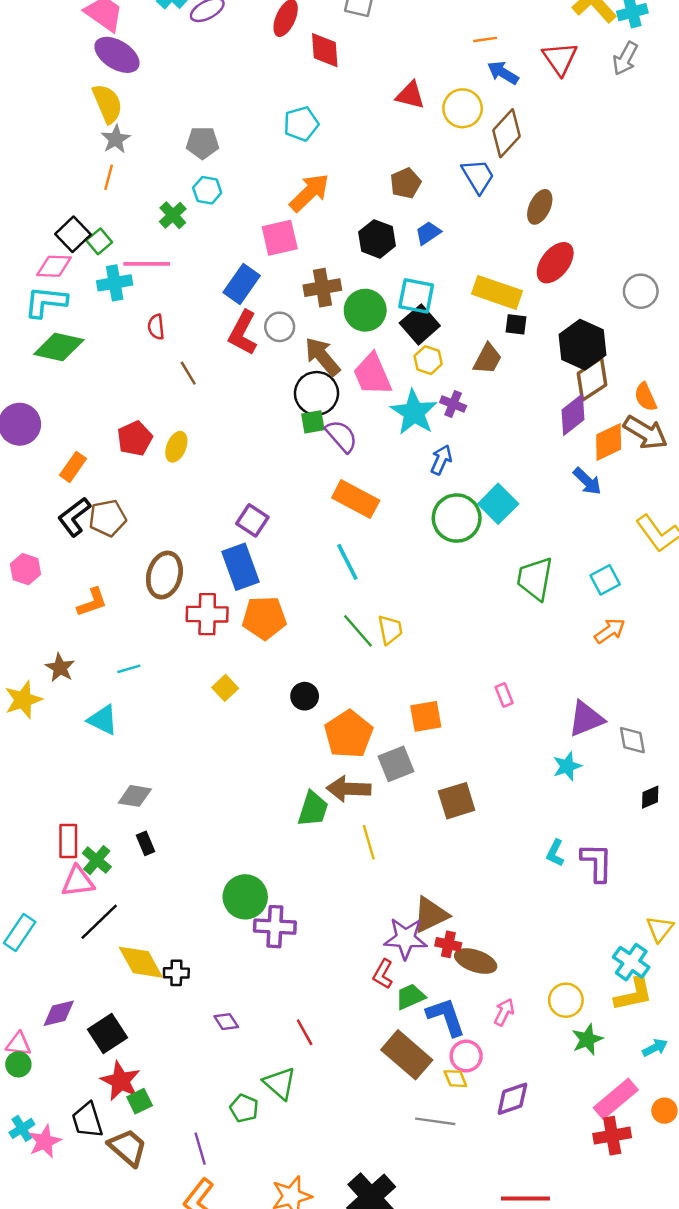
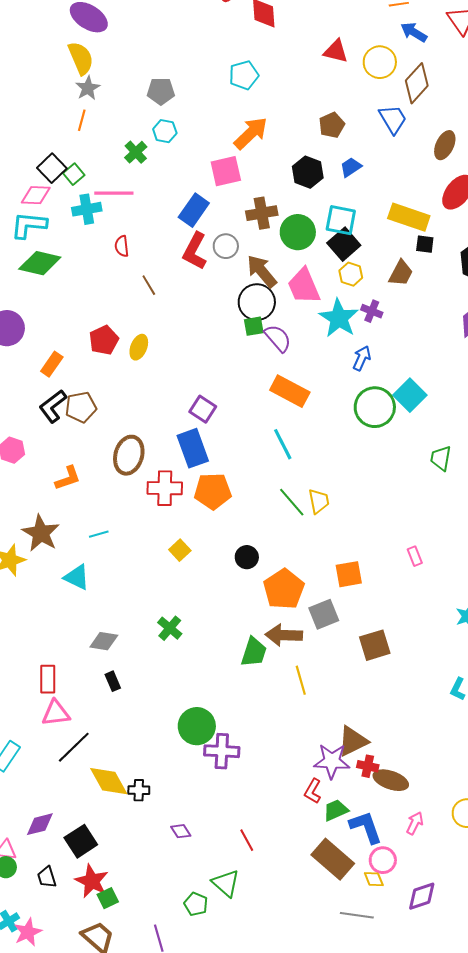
green trapezoid: (535, 579) -> (441, 458), size x0.7
brown star: (60, 668) -> (41, 533), size x1.5
green cross: (97, 860) -> (170, 628), moved
black trapezoid: (87, 1120) -> (47, 877), moved, size x0.7

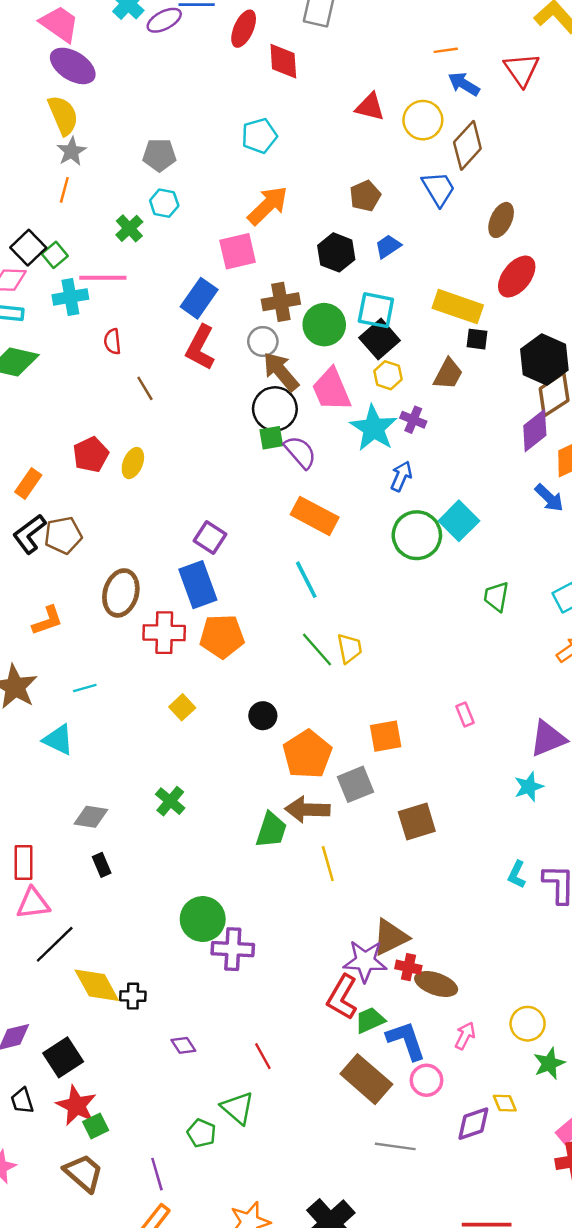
gray circle: (226, 246) -> (263, 341), moved
red L-shape: (313, 791) -> (342, 997), size x1.5
yellow diamond: (374, 879) -> (505, 1103), moved

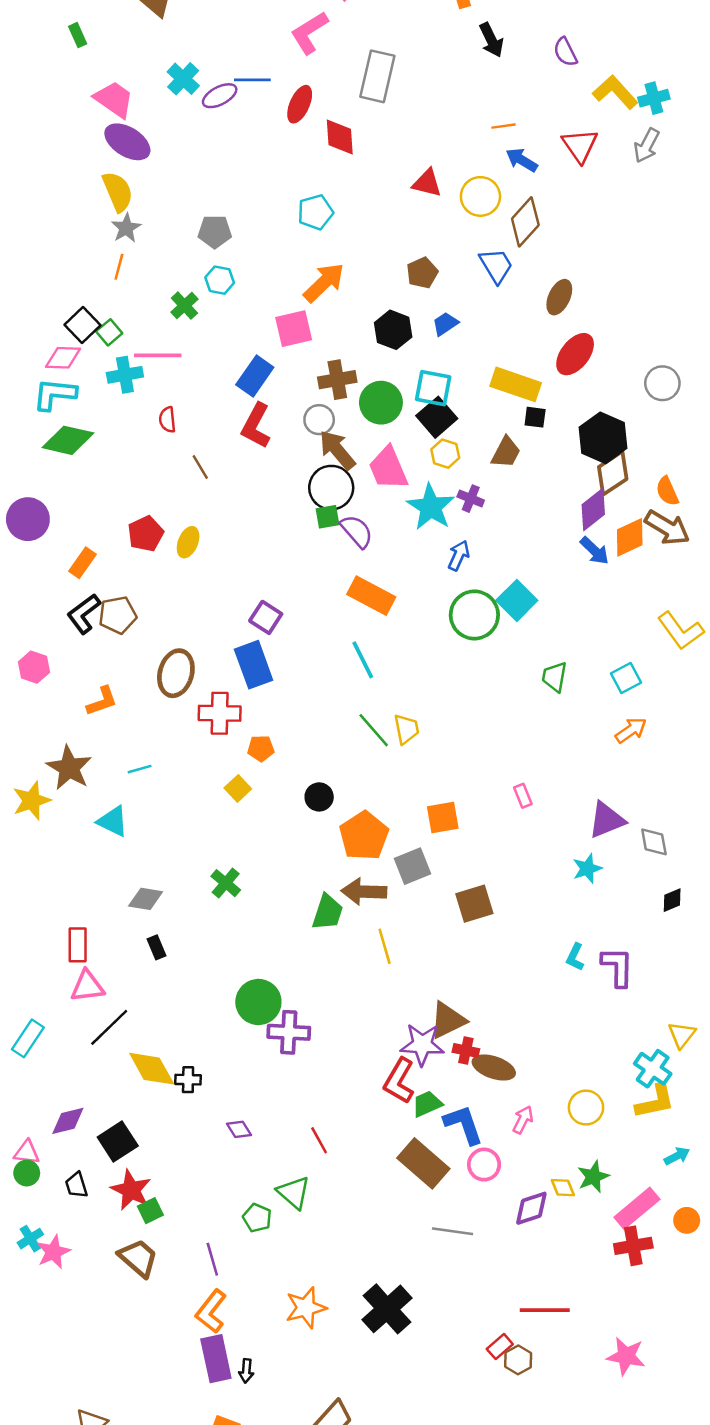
blue arrow: (549, 498) -> (594, 551), moved
orange pentagon: (222, 636) -> (261, 748), moved, size x0.6
green star: (549, 1063) -> (593, 1177), moved

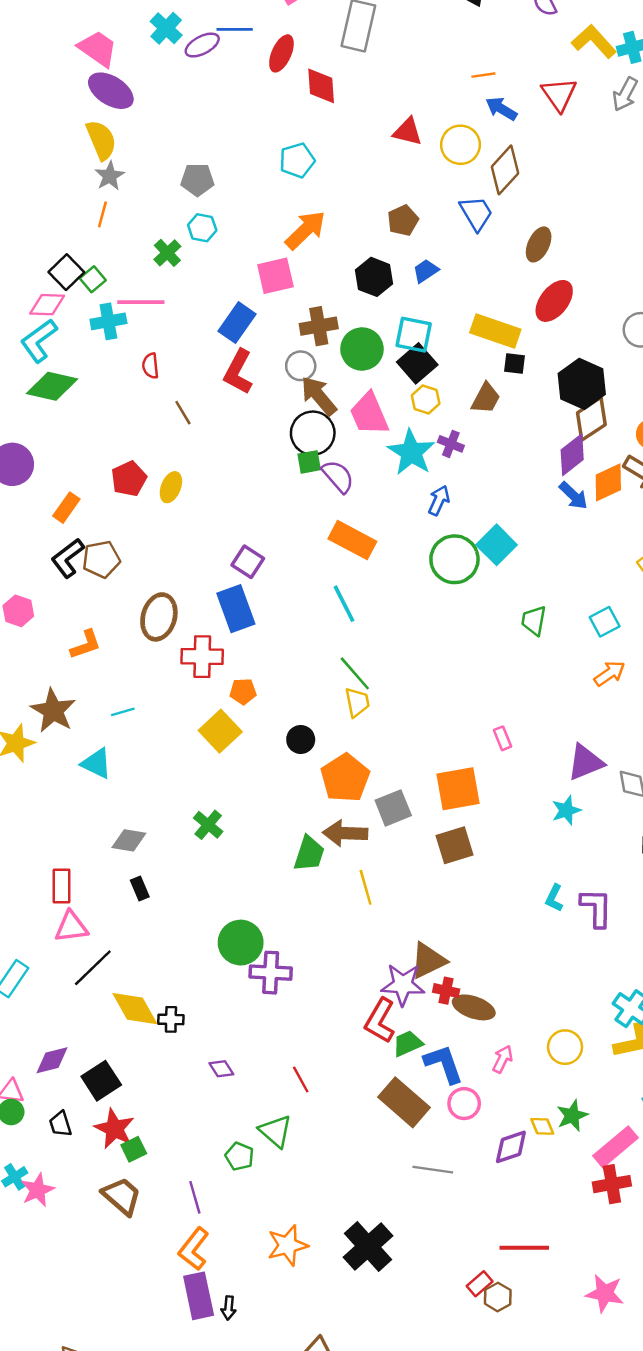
cyan L-shape: (55, 394) -> (39, 341), turned -42
yellow trapezoid: (406, 729) -> (357, 702), moved
yellow square: (238, 788) -> (220, 731), size x1.6
orange square: (443, 818) -> (458, 789), moved, size x1.4

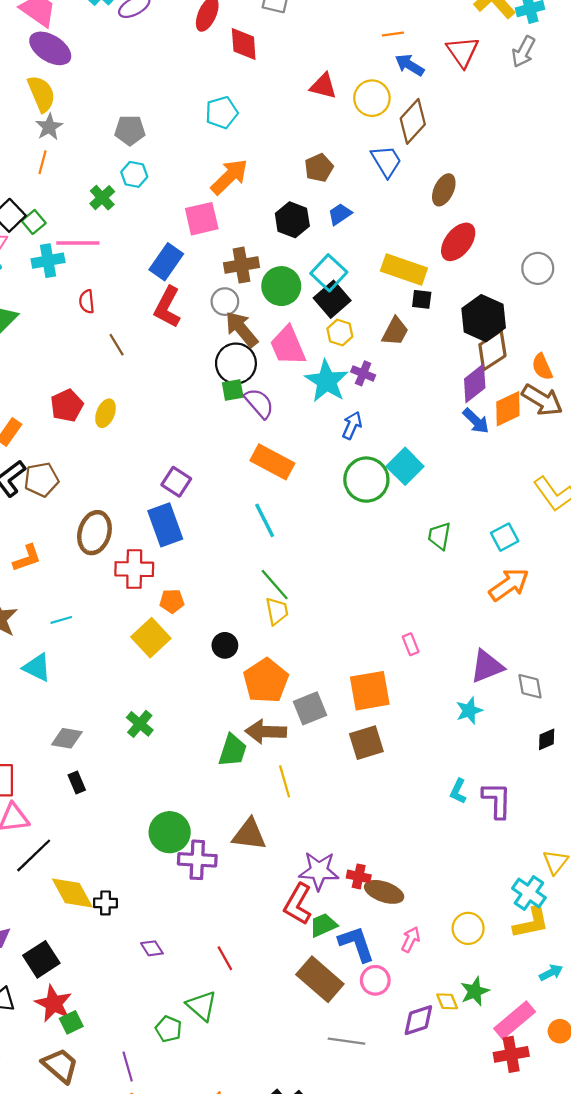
cyan square: (414, 335) -> (329, 273), turned 32
orange arrow: (609, 673) -> (509, 585), size x1.4
brown triangle: (428, 961) -> (249, 834), moved, turned 33

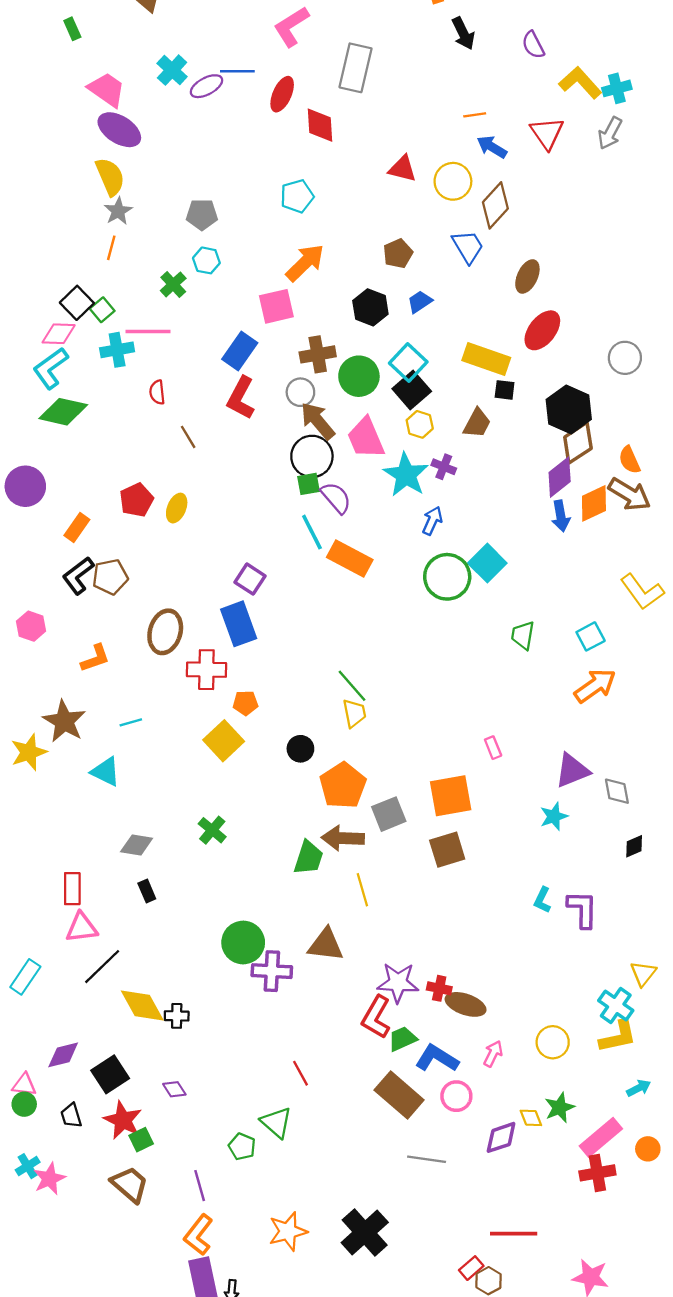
blue arrow: (476, 421) -> (561, 516), turned 36
cyan line: (265, 520) -> (312, 532), moved
blue L-shape: (356, 944) -> (437, 1058), turned -39
purple diamond: (152, 948) -> (174, 1089), moved

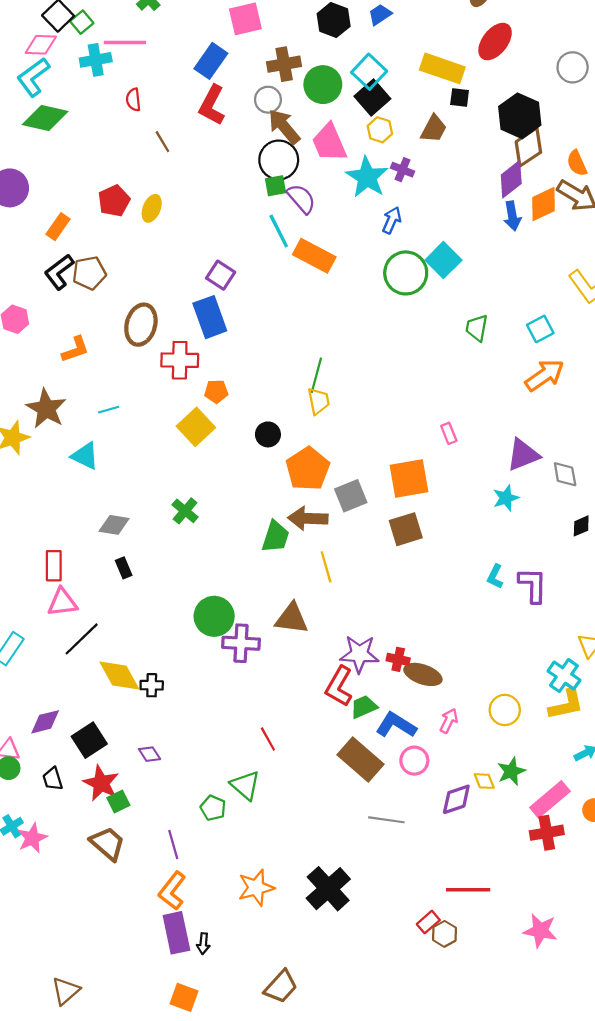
green line: (352, 686) -> (316, 375), turned 56

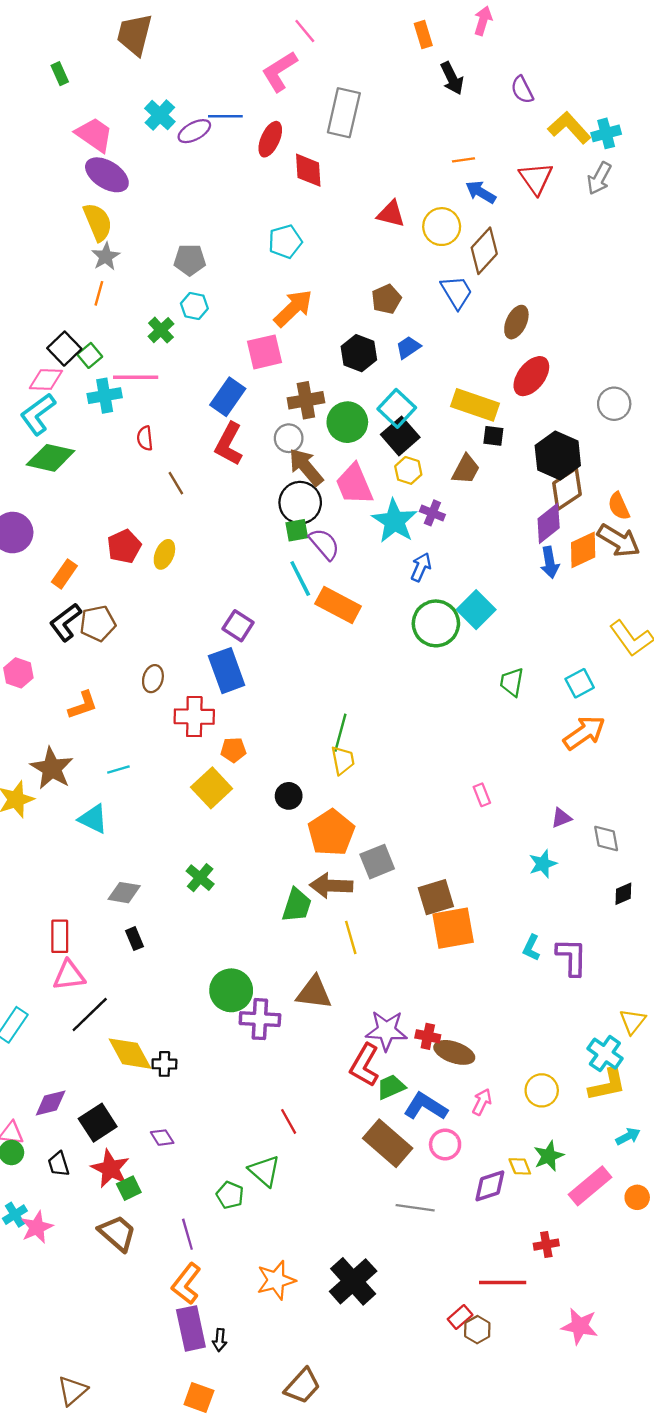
brown ellipse: (141, 325) -> (153, 679), size x0.6
purple triangle: (523, 455) -> (561, 818), size x0.6
orange square: (409, 479) -> (453, 928), moved
red cross: (547, 833) -> (546, 1245), moved, size x0.7

